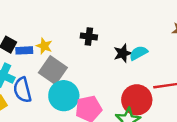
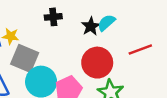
red circle: (137, 100) -> (97, 63), moved

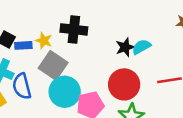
black cross: (53, 17) -> (74, 29), moved, size x1.5

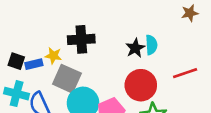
cyan semicircle: (141, 47) -> (151, 45), turned 126

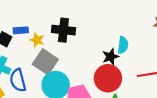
black star: (135, 48) -> (111, 57), moved
blue rectangle: (34, 64) -> (21, 30), moved

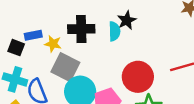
cyan semicircle: (123, 45) -> (114, 31), moved
black star: (111, 57) -> (127, 20), moved

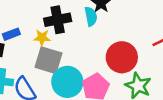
yellow star: (53, 44) -> (42, 38), moved

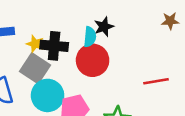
black cross: (58, 20) -> (54, 46), moved
red circle: (122, 57) -> (93, 60), moved

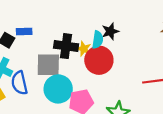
yellow star: (35, 44) -> (84, 49), moved
gray square: (35, 68) -> (48, 65), turned -35

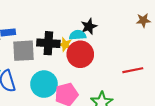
cyan semicircle: (98, 40) -> (78, 35), turned -98
gray square: (48, 65) -> (23, 51), moved

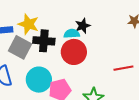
yellow star: (65, 45) -> (28, 24), moved, size x1.5
gray square: (23, 51) -> (20, 47), turned 30

